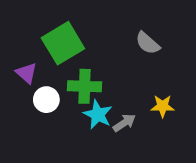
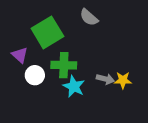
gray semicircle: (148, 43) -> (89, 17), moved
gray arrow: (124, 123) -> (105, 79), moved, turned 48

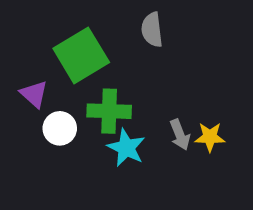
gray semicircle: (89, 17) -> (152, 30), turned 42
gray arrow: (105, 79) -> (180, 135), turned 54

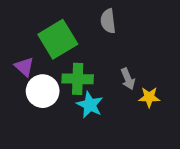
white circle: (60, 128) -> (43, 91), size x1.4
gray arrow: (180, 135) -> (128, 79), moved

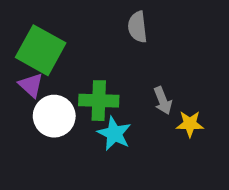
green square: (58, 39) -> (41, 50), moved, turned -30

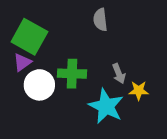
purple triangle: (31, 85) -> (22, 62), turned 42
cyan star: (114, 134) -> (106, 106), moved, size x1.4

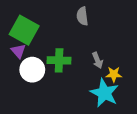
purple triangle: (22, 62) -> (18, 51), turned -35
cyan star: (106, 106) -> (104, 93), moved

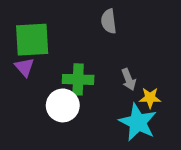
green square: (24, 30) -> (32, 40), turned -32
white circle: (32, 70) -> (63, 105), moved

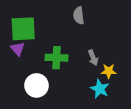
white circle: (63, 105) -> (36, 85), moved
cyan star: (138, 122) -> (100, 89), size x0.7

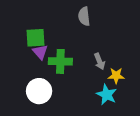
green square: (23, 29) -> (35, 38), moved, size x0.7
purple triangle: (18, 49) -> (40, 52), moved

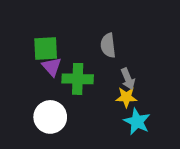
gray semicircle: (84, 16) -> (108, 45), moved
yellow star: (116, 76) -> (126, 97), moved

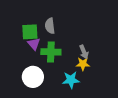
gray semicircle: (108, 45) -> (50, 26), moved
cyan star: (137, 122) -> (71, 80), moved, turned -30

